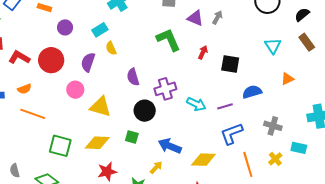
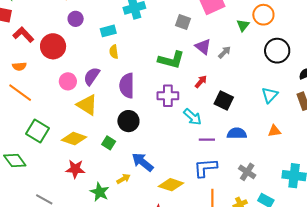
green L-shape: (168, 40) -> (171, 60), turned 112
purple semicircle: (88, 62) -> (92, 76), moved
purple semicircle: (133, 77) -> (127, 86), size x1.4
purple cross: (165, 89) -> (168, 96), moved
cyan arrow: (196, 104) -> (192, 117), moved

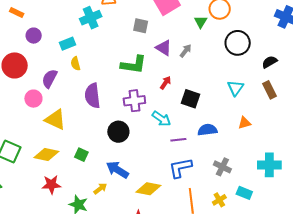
purple semicircle: (92, 76) -> (50, 79), moved
black circle: (128, 121) -> (118, 132), moved

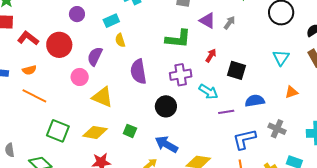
gray cross: (222, 167) -> (277, 129), moved
blue L-shape: (180, 168) -> (244, 139), moved

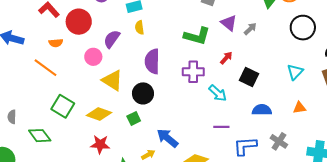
orange semicircle: (29, 70) -> (56, 43), moved
black circle: (166, 106) -> (143, 93), moved
purple line: (226, 112) -> (221, 127), moved
green square: (130, 131) -> (134, 118), turned 32

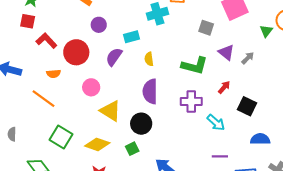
yellow semicircle: (139, 27) -> (149, 59), moved
purple semicircle: (112, 39) -> (114, 57), moved
gray semicircle: (12, 117) -> (12, 134), moved

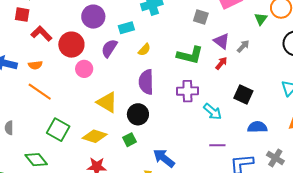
purple circle: (99, 25) -> (93, 17), size x1.5
yellow semicircle: (149, 59) -> (144, 50), turned -128
orange semicircle: (54, 74) -> (35, 65), moved
pink circle: (91, 87) -> (84, 69), moved
red arrow: (224, 87) -> (221, 63), moved

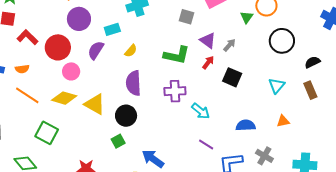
black square: (243, 95) -> (232, 77), moved
yellow diamond: (95, 136) -> (64, 98), moved
purple line: (217, 145) -> (206, 145), turned 35

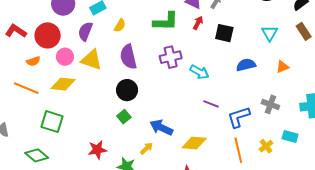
orange semicircle: (22, 69) -> (33, 61), moved
yellow triangle: (95, 104) -> (91, 60), moved
blue semicircle: (246, 125) -> (246, 65), moved

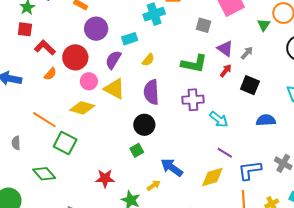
orange semicircle: (33, 61) -> (50, 74), moved, turned -40
orange line: (26, 88) -> (44, 120), moved
yellow diamond: (194, 143) -> (212, 177), moved, turned -30

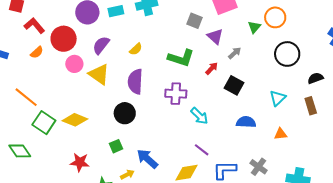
cyan rectangle: (130, 39) -> (116, 11), moved
purple triangle: (225, 49) -> (215, 36), moved
yellow diamond: (82, 108) -> (75, 120), moved
green square: (137, 150) -> (116, 146), moved

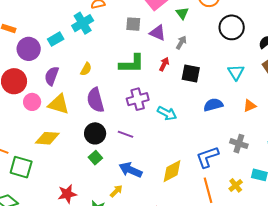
green triangle: (254, 27) -> (182, 13), moved
yellow diamond: (75, 120) -> (47, 138), moved
green square: (116, 146) -> (95, 158), moved
purple line: (202, 150) -> (125, 134), moved

